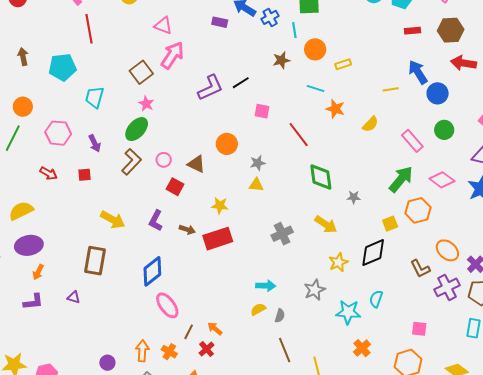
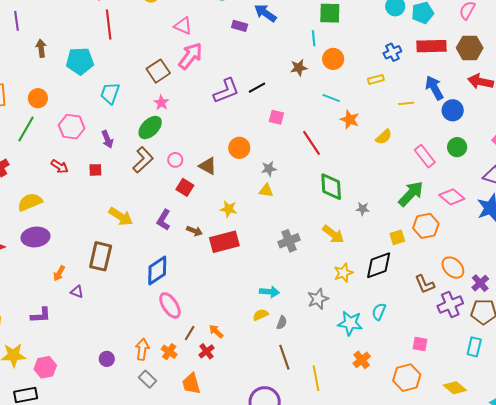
blue cross: (270, 17) -> (392, 52), moved
red rectangle: (413, 31) -> (432, 46), size x1.8
yellow rectangle: (343, 64) -> (376, 79), moved
orange arrow: (38, 272) -> (59, 273), moved
purple L-shape: (33, 302) -> (41, 315), moved

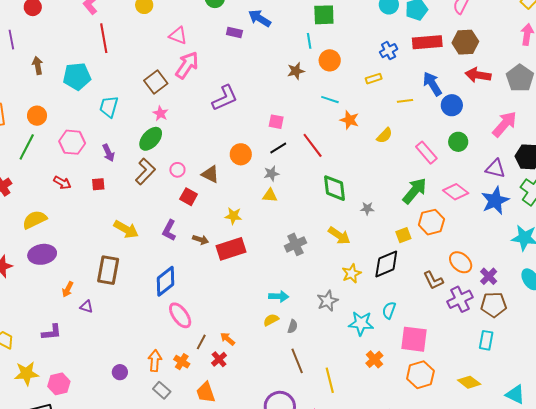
black line: (257, 88) -> (278, 148), moved
pink square: (420, 344) -> (414, 339), moved, size x1.8

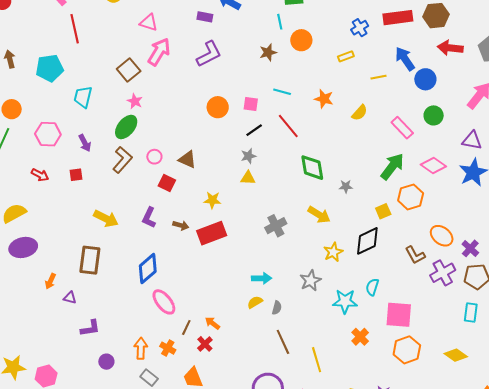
purple L-shape: (225, 98) -> (209, 54), moved
cyan line: (330, 100) -> (282, 92), moved
orange circle: (241, 154) -> (218, 107), moved
purple L-shape: (52, 332) -> (90, 328), moved

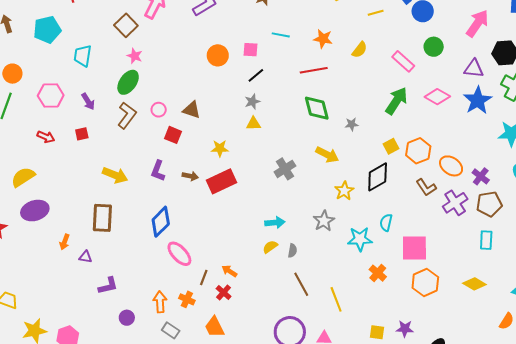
red line: (288, 126) -> (314, 70), moved, turned -56
orange hexagon: (411, 197) -> (418, 151), moved

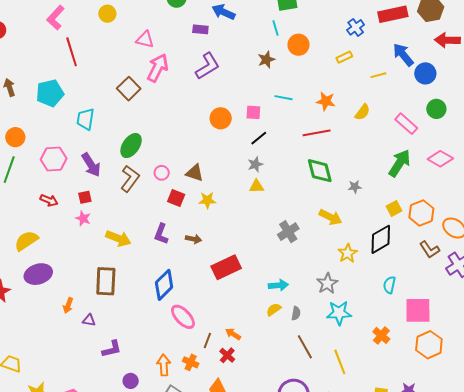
pink star: (135, 56) -> (83, 218), moved
purple arrow: (88, 101) -> (91, 165), size x1.4
yellow star: (220, 148) -> (207, 200), moved
red rectangle: (222, 181) -> (226, 267), moved
cyan star: (360, 239) -> (339, 313), moved

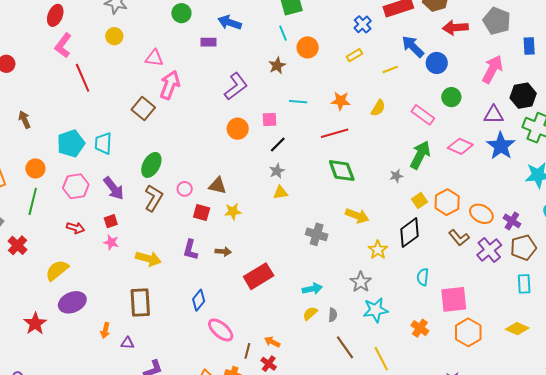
purple L-shape: (208, 66) -> (236, 86), moved
cyan pentagon: (50, 93) -> (71, 144), moved
gray star: (355, 187) -> (396, 176), moved
gray cross: (288, 232) -> (317, 234), turned -35
blue diamond: (164, 285) -> (199, 300), size x0.7

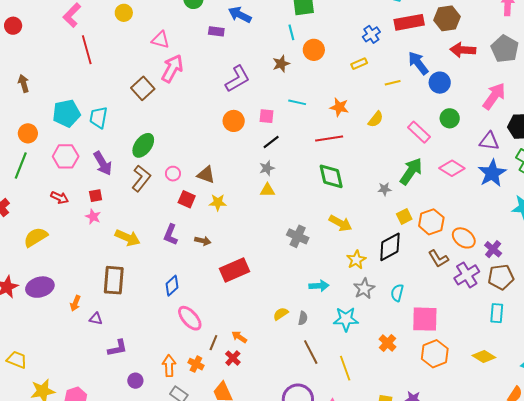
gray star: (361, 282) -> (364, 289), moved
cyan arrow: (312, 289) -> (319, 286), moved
purple ellipse: (72, 302) -> (40, 287), moved

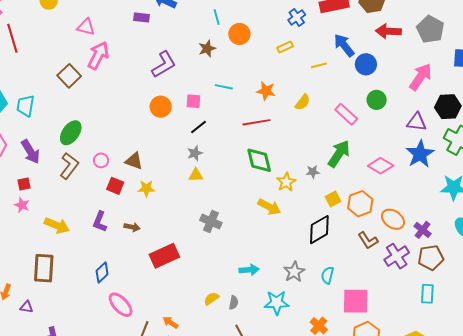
pink diamond: (452, 168) -> (381, 166), moved
gray cross: (298, 236) -> (211, 222), moved
yellow star: (356, 260) -> (286, 182), moved

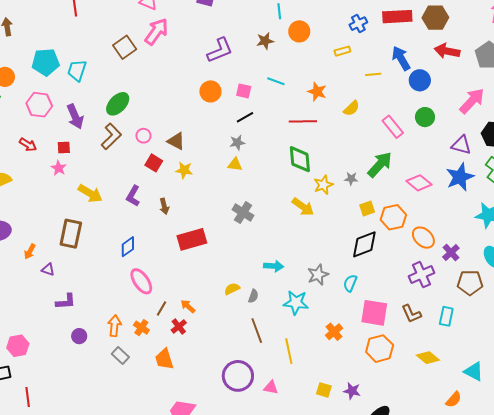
brown arrow: (132, 227) -> (164, 206), turned 56
black diamond: (319, 230) -> (364, 244), moved
brown L-shape: (368, 240) -> (411, 314), moved
brown pentagon: (431, 258) -> (470, 283), moved

